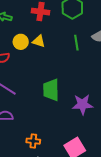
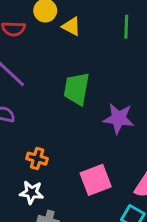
yellow triangle: (39, 41) -> (71, 26), moved

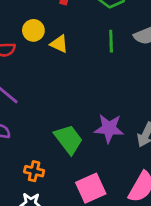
green trapezoid: (77, 89) -> (68, 139), moved, turned 136

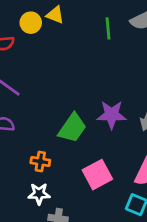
yellow triangle: (59, 44) -> (55, 15), moved
green trapezoid: (68, 139) -> (72, 128), turned 76

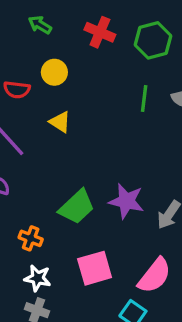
yellow triangle: (55, 15) -> (60, 122), moved
white star: (39, 194) -> (38, 278), moved

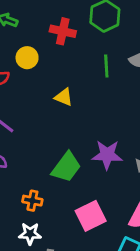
red cross: (100, 32) -> (63, 31), moved
yellow triangle: (60, 122) -> (64, 97), moved
white star: (38, 278) -> (30, 234), moved

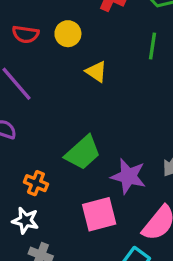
yellow circle: (27, 58) -> (68, 34), moved
purple star: (107, 155) -> (128, 176), moved

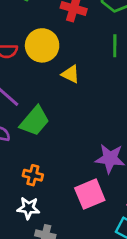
yellow circle: (68, 34) -> (42, 45), size x1.5
green trapezoid: (83, 153) -> (35, 121), moved

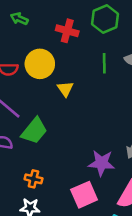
yellow triangle: (70, 74) -> (65, 89), turned 30

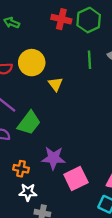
red cross: (67, 31) -> (61, 19), moved
purple star: (101, 163) -> (53, 158), moved
orange cross: (33, 179) -> (21, 169), moved

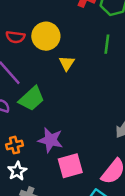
orange cross: (21, 169) -> (15, 145), turned -35
white star: (28, 192) -> (17, 171), turned 30

